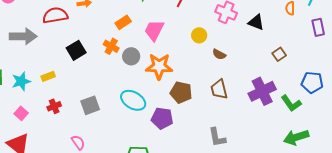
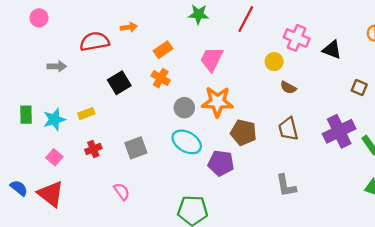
orange rectangle: (123, 22) -> (163, 50), moved
yellow circle: (199, 35) -> (274, 62), moved
gray arrow: (23, 36) -> (57, 66), size x0.6
brown square: (279, 54) -> (359, 88), turned -32
gray circle: (131, 56) -> (184, 108), moved

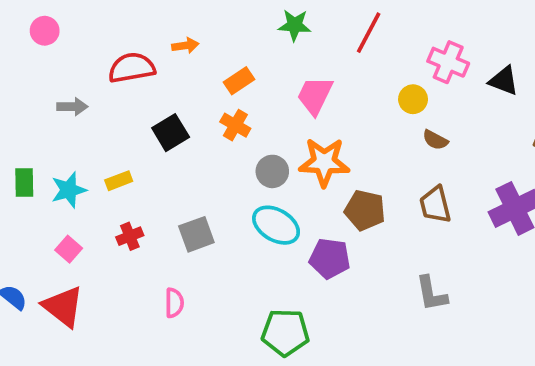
pink semicircle: (122, 192) -> (174, 303), turned 36

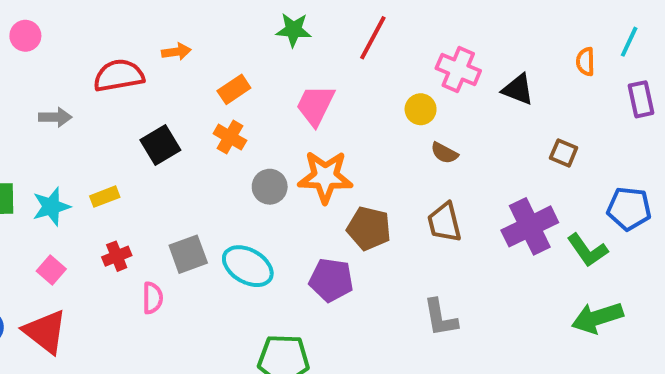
cyan ellipse: (276, 225) -> (248, 266), moved
pink semicircle: (174, 303) -> (152, 298), moved

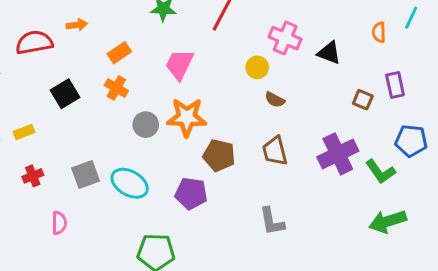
purple rectangle: (641, 99) -> (395, 85), moved
pink semicircle: (152, 298) -> (59, 223), moved

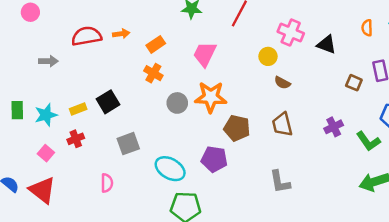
orange arrow: (77, 25) -> (121, 34), moved
black square: (65, 94) -> (108, 102), moved
purple cross: (338, 154) -> (334, 127), size x0.6
red cross: (33, 176) -> (76, 139), moved
cyan ellipse: (130, 183) -> (170, 169), moved

